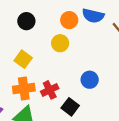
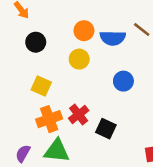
blue semicircle: (93, 16) -> (113, 38), moved
blue circle: (90, 80) -> (123, 81), moved

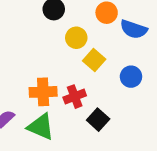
yellow circle: (79, 59) -> (76, 38), moved
yellow square: (41, 86) -> (94, 60), moved

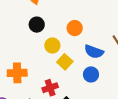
blue semicircle: (134, 29) -> (94, 52), moved
orange cross: (43, 92) -> (17, 73), moved

